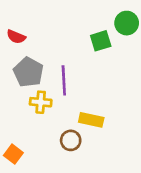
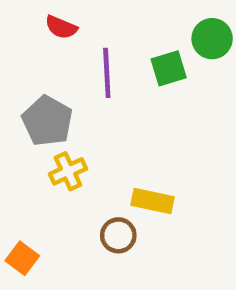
red semicircle: (16, 37) -> (61, 27), moved
purple line: (64, 80) -> (107, 73), moved
yellow cross: (41, 102) -> (68, 171), turned -30

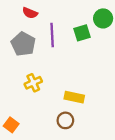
gray pentagon: (47, 121) -> (23, 44), moved
brown circle: (118, 235) -> (65, 120), moved

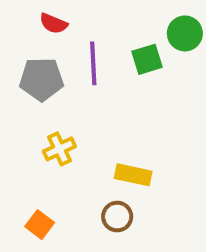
gray pentagon: (23, 44) -> (42, 79), turned -30
orange square: (11, 125) -> (40, 225), moved

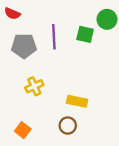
red semicircle: (53, 23) -> (12, 14), moved
green square: (147, 59) -> (85, 34), turned 30

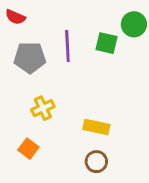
brown circle: (68, 126) -> (96, 162), moved
orange square: (23, 130) -> (28, 149), moved

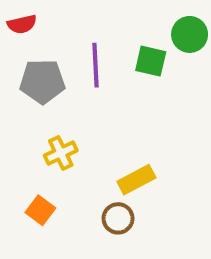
red semicircle: (15, 17) -> (22, 24), turned -36
yellow rectangle: (96, 127) -> (136, 180), turned -40
brown circle: (96, 162) -> (118, 218), moved

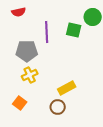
red semicircle: (22, 24) -> (19, 12), moved
gray pentagon: (42, 81) -> (27, 51), moved

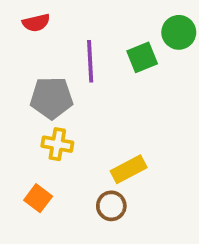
green square: (74, 30) -> (142, 57), turned -35
yellow cross: (30, 75) -> (57, 144), turned 35

